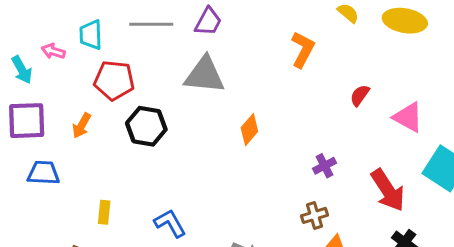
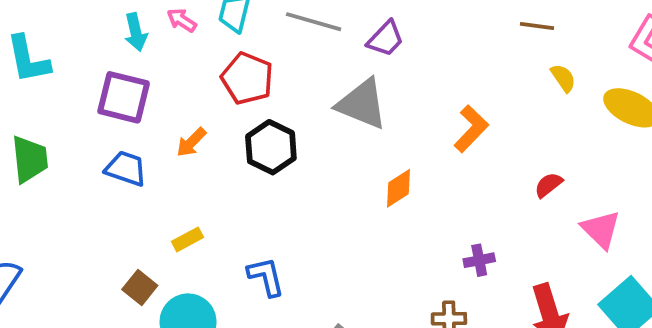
orange L-shape: (303, 50) -> (471, 129), moved
orange arrow: (82, 126) -> (191, 142), moved
yellow rectangle: (104, 212) -> (188, 239), turned 40

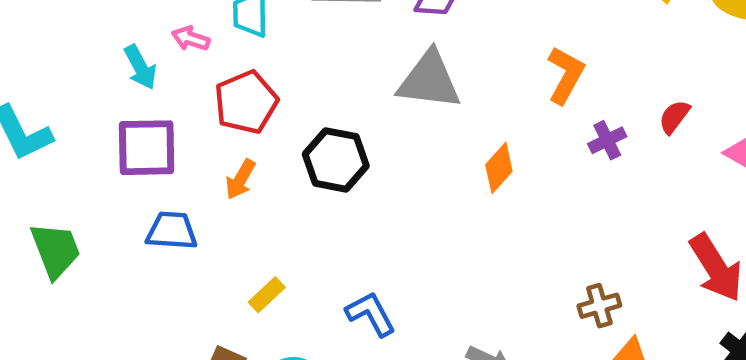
red pentagon: (247, 78) -> (246, 102), moved, turned -30
purple cross: (479, 260) -> (607, 140), moved

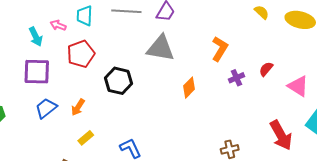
orange arrow: (240, 179) -> (78, 107), moved
blue trapezoid: (172, 231) -> (46, 108), turned -45

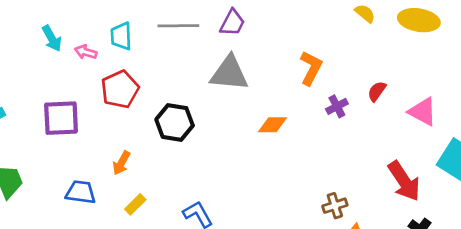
cyan arrow: (36, 37) -> (52, 38), moved
orange diamond: (189, 88) -> (272, 125), turned 50
blue trapezoid: (46, 108) -> (81, 192), moved, turned 50

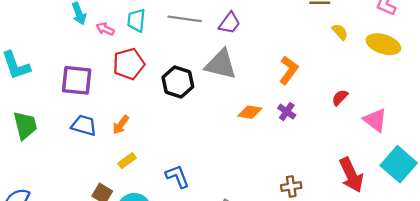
purple cross: (337, 106) -> (287, 112), moved, turned -36
black hexagon: (175, 122) -> (178, 82), moved
blue trapezoid: (81, 192) -> (84, 125), moved

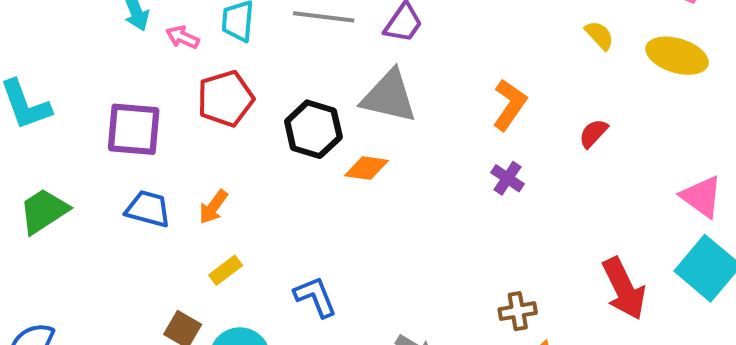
red semicircle: (340, 98) -> (593, 133), moved
orange diamond: (250, 112) -> (367, 168), moved
pink triangle: (375, 120) -> (702, 197), moved
green trapezoid: (25, 125) -> (44, 211), turned -108

